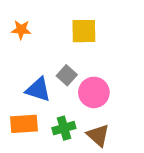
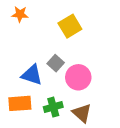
orange star: (21, 30) -> (20, 14), moved
yellow square: (84, 31) -> (70, 26), turned -30

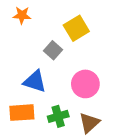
gray square: (56, 63) -> (53, 50), moved
brown triangle: (82, 113) -> (89, 123), turned 36

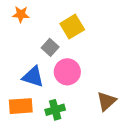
pink circle: (85, 84) -> (67, 72), moved
brown triangle: (89, 123) -> (106, 101), moved

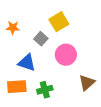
orange star: (21, 14) -> (13, 28), moved
pink circle: (67, 72) -> (66, 55), moved

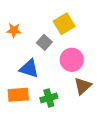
brown triangle: (87, 83) -> (83, 86), moved

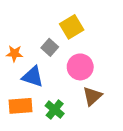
orange star: (14, 30) -> (14, 54), moved
green cross: (49, 98) -> (55, 110), turned -35

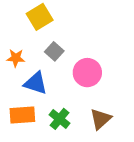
yellow square: (72, 27) -> (40, 17), moved
brown triangle: (92, 96) -> (101, 119), moved

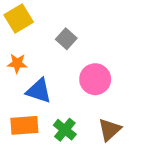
yellow square: (40, 17) -> (19, 19), moved
gray square: (54, 51) -> (66, 39), moved

